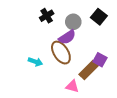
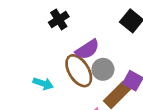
gray circle: (73, 22) -> (103, 69), moved

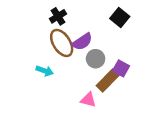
brown ellipse: (79, 71) -> (62, 43), moved

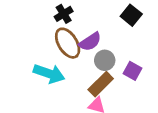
cyan arrow: (45, 71) -> (49, 74), size x1.6
brown rectangle: (108, 80) -> (101, 84), moved

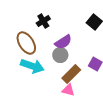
brown ellipse: (68, 43) -> (26, 43), moved
gray circle: (105, 60) -> (60, 55), moved

